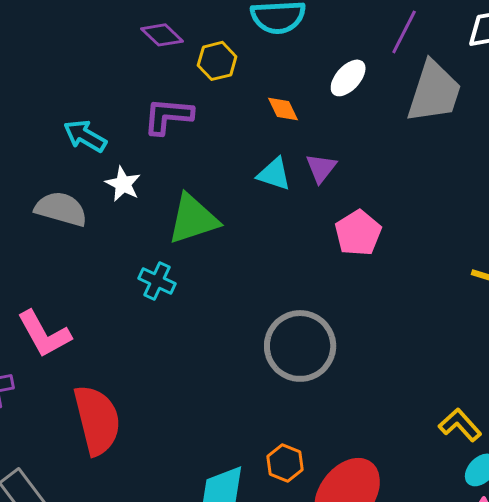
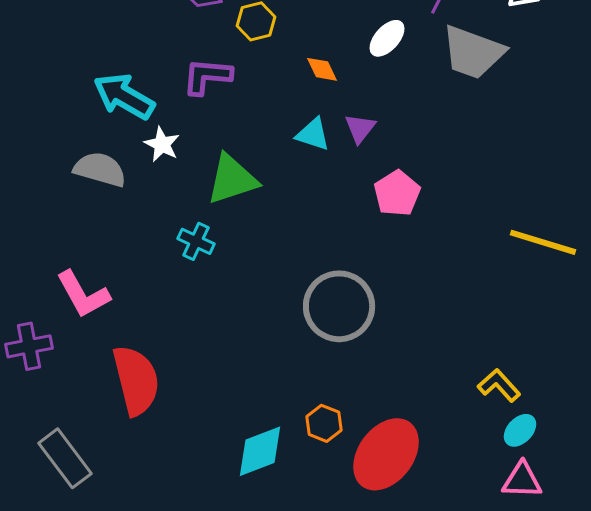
gray trapezoid: (434, 92) -> (473, 52), turned 92
cyan arrow: (85, 136) -> (124, 96), size x1.4

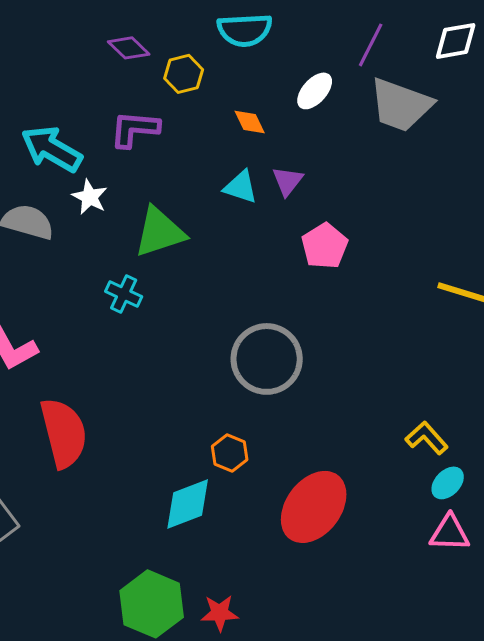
orange hexagon: (324, 423) -> (230, 453), moved

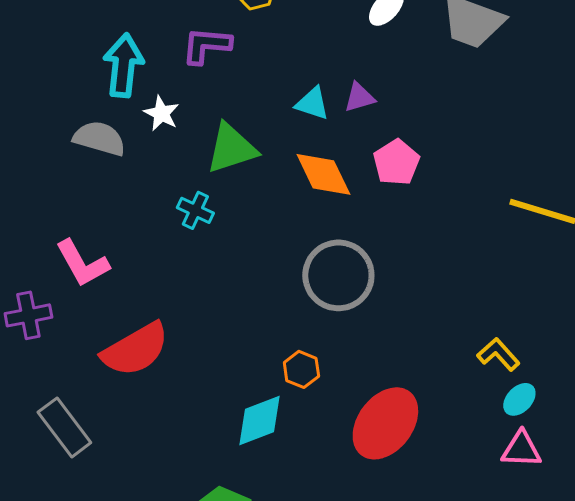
orange diamond: (250, 122) -> (323, 174), moved, size x1.8
cyan arrow: (52, 149) -> (123, 65), turned 66
purple triangle: (288, 181) -> (359, 97), turned 36
red semicircle: (64, 433) -> (135, 349), turned 74

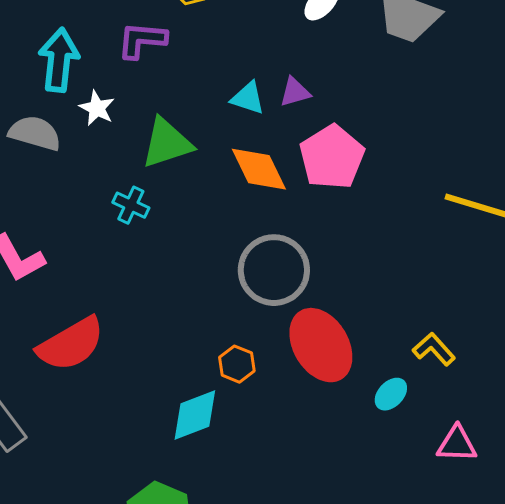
pink pentagon: (396, 162) -> (332, 157), size x1.4
cyan ellipse: (519, 399) -> (391, 394), moved
red ellipse: (385, 423) -> (321, 345), moved, turned -68

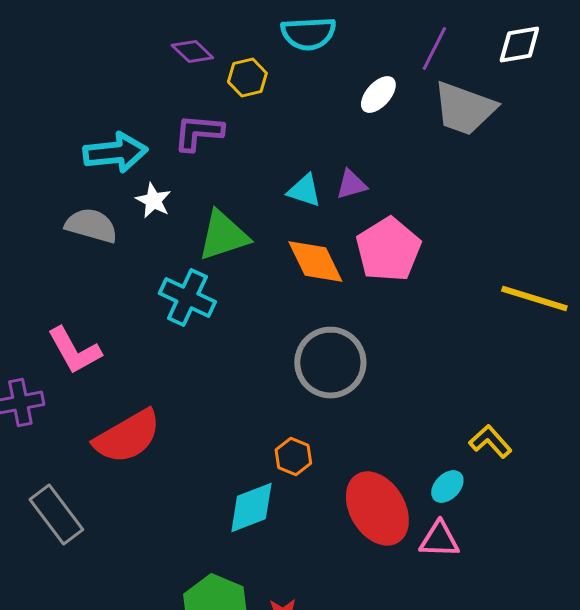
cyan arrow: (59, 60) -> (115, 152), turned 78
cyan cross: (131, 205) -> (187, 298), size x1.5
red ellipse: (321, 345) -> (377, 508), moved
pink triangle: (457, 444) -> (439, 540), moved

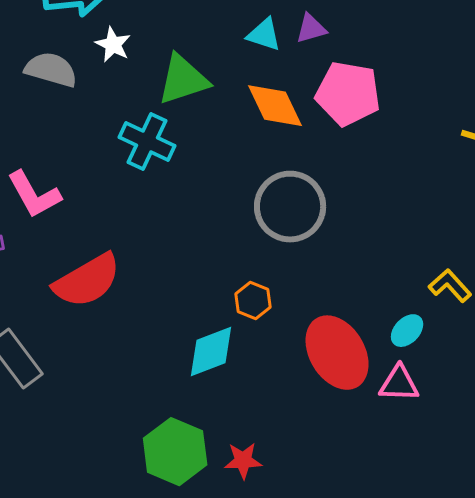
pink pentagon: (388, 250) -> (348, 94), turned -30

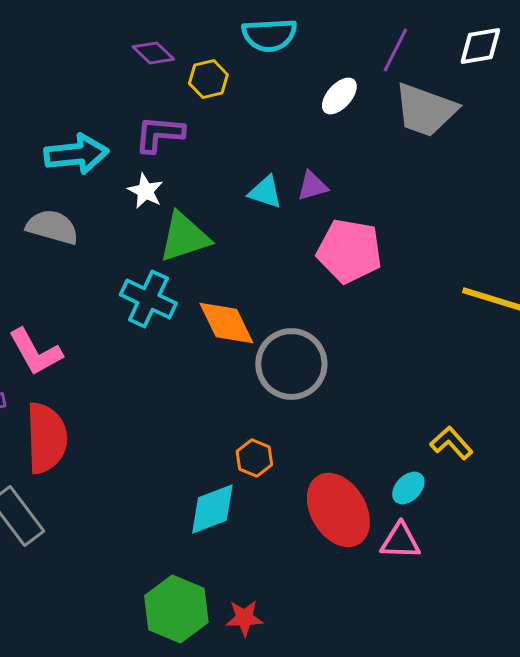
white star: (113, 45) -> (145, 191), moved
orange diamond: (275, 106) -> (226, 323), moved
red semicircle: (87, 281) -> (46, 438), moved, turned -62

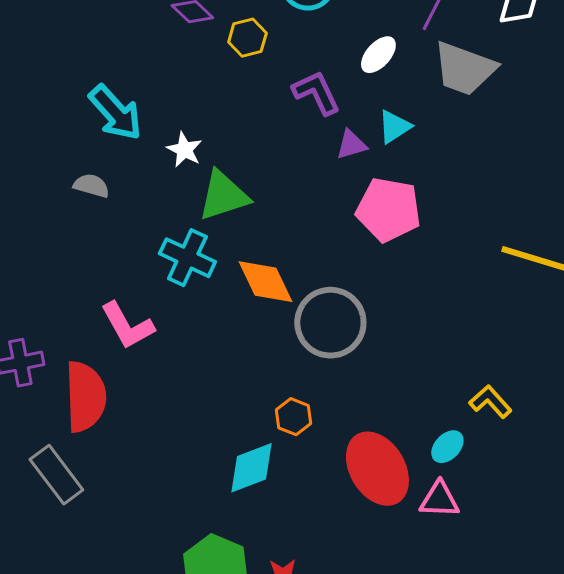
purple L-shape: (159, 134) -> (316, 93), moved, turned 60
cyan arrow: (76, 154) -> (115, 113), turned 54
cyan triangle: (265, 192) -> (394, 127), moved, turned -51
gray semicircle: (52, 227) -> (91, 186), size x0.7
pink L-shape: (35, 352) -> (127, 326), moved

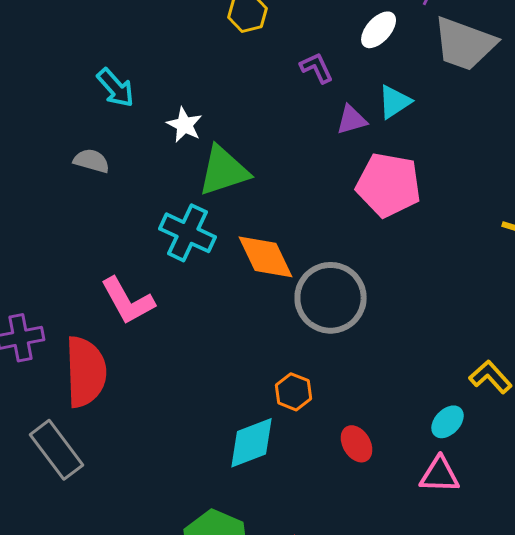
purple L-shape: (316, 93) -> (317, 68), size x0.7
cyan arrow: (115, 113) -> (116, 88), size x0.7
red ellipse: (377, 469) -> (357, 444), moved, size x0.5

